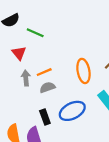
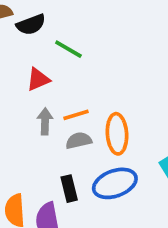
red triangle: (19, 53) -> (38, 79), turned 40
orange ellipse: (83, 71) -> (117, 134), moved

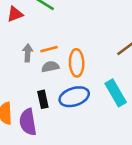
red triangle: (38, 79) -> (15, 14), moved

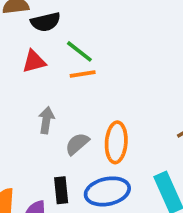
orange line: (49, 49) -> (83, 74), moved
gray semicircle: (50, 67) -> (77, 144), turned -36

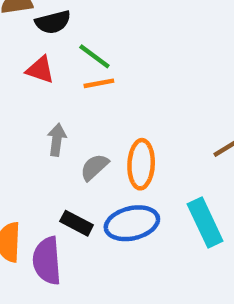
red triangle: (34, 61) -> (40, 70), turned 35
black rectangle: (61, 190) -> (77, 223), turned -55

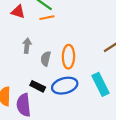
gray semicircle: (94, 167) -> (46, 59), turned -32

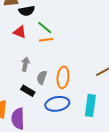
cyan rectangle: (100, 84) -> (90, 105), turned 30
black rectangle: (38, 86) -> (28, 91), moved

